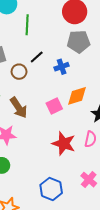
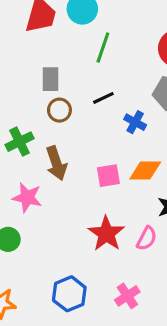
blue cross: (62, 67) -> (135, 122), turned 32
brown circle: (19, 72) -> (59, 110), moved

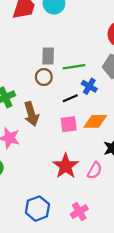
green line: (103, 48) -> (74, 67), moved, turned 60
gray rectangle: (50, 79) -> (48, 56), moved
black line: (103, 98) -> (70, 98), moved
brown circle: (59, 110) -> (44, 77), moved

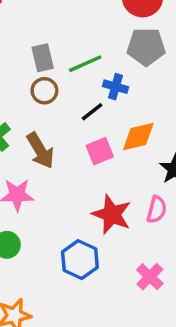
blue hexagon: (37, 209) -> (80, 260), moved

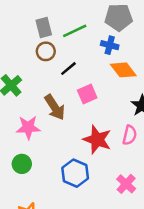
blue cross: (116, 87) -> (110, 45), moved
black line: (92, 112) -> (68, 69), moved
orange diamond: (138, 137) -> (123, 70), moved, turned 68
brown arrow: (40, 150) -> (55, 107), moved

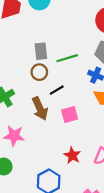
brown arrow: (55, 107) -> (40, 109), moved
red star: (97, 140) -> (72, 155), size x0.7

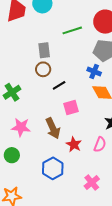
green line: (67, 58) -> (72, 30), moved
brown arrow: (40, 109) -> (53, 128), moved

